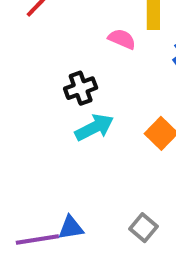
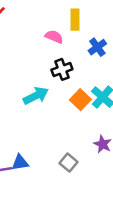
black cross: (81, 88) -> (62, 69), moved

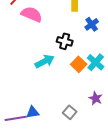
pink semicircle: (54, 37) -> (32, 14), moved, size x1.5
black cross: (62, 69) -> (65, 41), turned 35

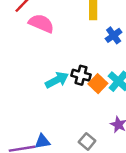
black cross: (65, 41) -> (81, 75), moved

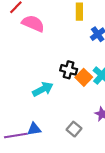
cyan arrow: (57, 80) -> (43, 89), moved

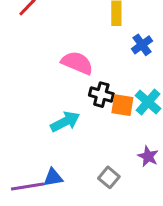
pink semicircle: (33, 23) -> (77, 63), moved
orange square: (84, 77) -> (122, 105), turned -35

